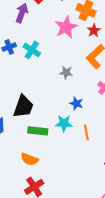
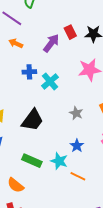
black trapezoid: (23, 107) -> (32, 120), moved
orange line: (86, 132) -> (78, 176), turned -70

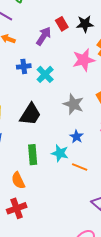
gray star: (76, 113) -> (73, 104), size x1.5
green rectangle: (32, 161) -> (33, 155), turned 66
orange semicircle: (16, 185) -> (18, 180), turned 30

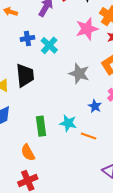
black trapezoid: (30, 114) -> (25, 75), moved, turned -35
blue star: (76, 137) -> (95, 106), moved

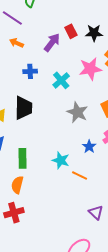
cyan cross: (49, 45) -> (61, 80), moved
green rectangle: (41, 126) -> (23, 158), moved
orange semicircle: (28, 153) -> (17, 185), turned 36

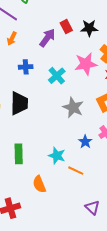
orange arrow: (16, 43) -> (12, 39), turned -88
orange semicircle: (17, 185) -> (39, 184), moved, turned -36

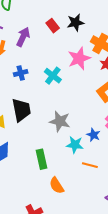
purple arrow: (47, 38) -> (23, 37), moved
gray star: (73, 107) -> (60, 121), moved
green rectangle: (19, 154) -> (41, 159), moved
cyan star: (57, 156) -> (75, 145), moved

